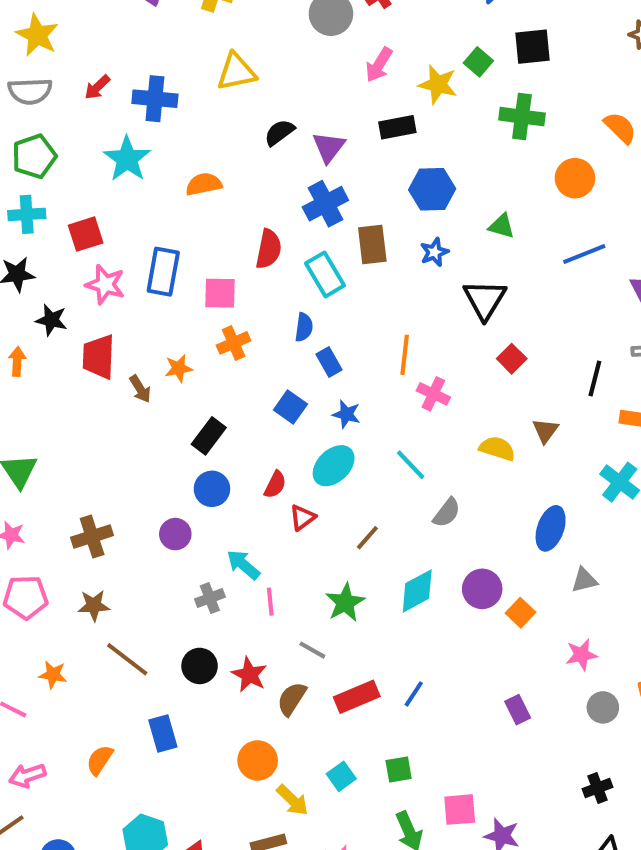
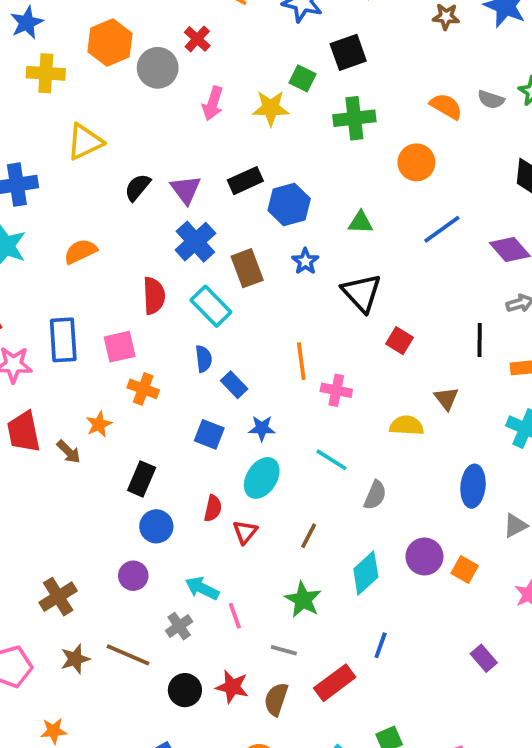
black rectangle: (397, 127) -> (245, 181), moved
orange cross: (234, 343) -> (143, 389), turned -32
brown line: (127, 659) -> (128, 655), moved
blue line: (414, 694) -> (381, 645), moved

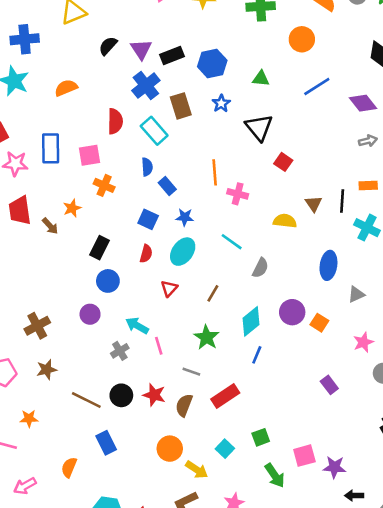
black rectangle: (245, 181) -> (172, 55), moved
black line: (480, 340) -> (342, 201), moved
red semicircle: (213, 508) -> (146, 254), moved
blue line: (381, 645) -> (257, 355), moved
brown line: (128, 655) -> (86, 400), moved

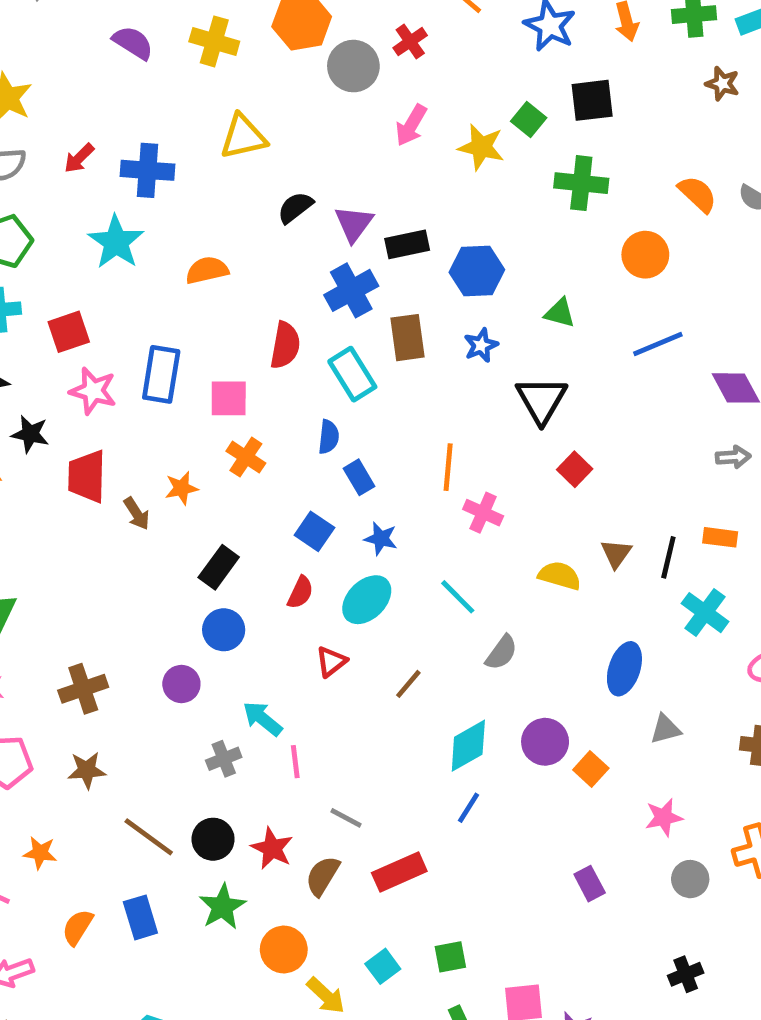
green star: (207, 337) -> (222, 907), moved
blue rectangle: (106, 443) -> (140, 917), moved
orange semicircle: (69, 467) -> (78, 927), moved

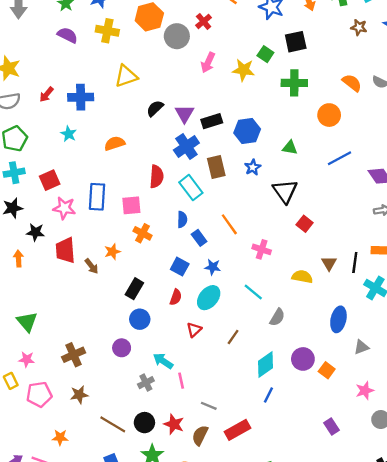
cyan star: (116, 242) -> (69, 134), size x0.6
orange line: (448, 467) -> (229, 224), moved, turned -35

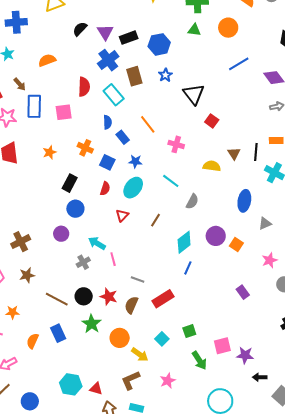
green triangle: (290, 148) -> (194, 30), moved
orange cross: (143, 233) -> (85, 148), moved
brown arrow: (92, 266) -> (20, 84), moved

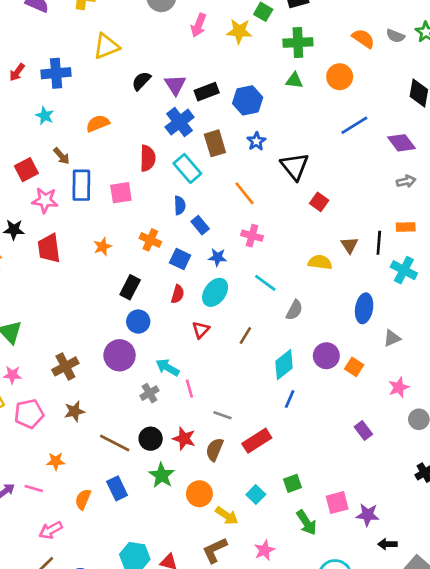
orange line: (148, 124) -> (245, 193), moved
pink cross: (176, 144) -> (252, 236), moved
purple circle: (61, 234) -> (120, 355), size x1.5

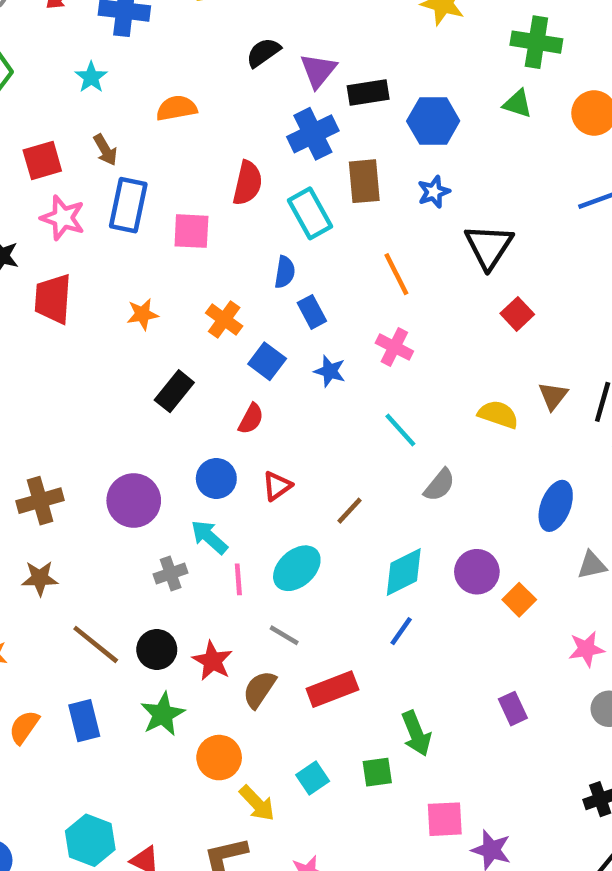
cyan ellipse: (215, 292) -> (297, 568), moved
blue circle: (138, 322) -> (216, 479), moved
green arrow: (306, 523) -> (416, 733), moved

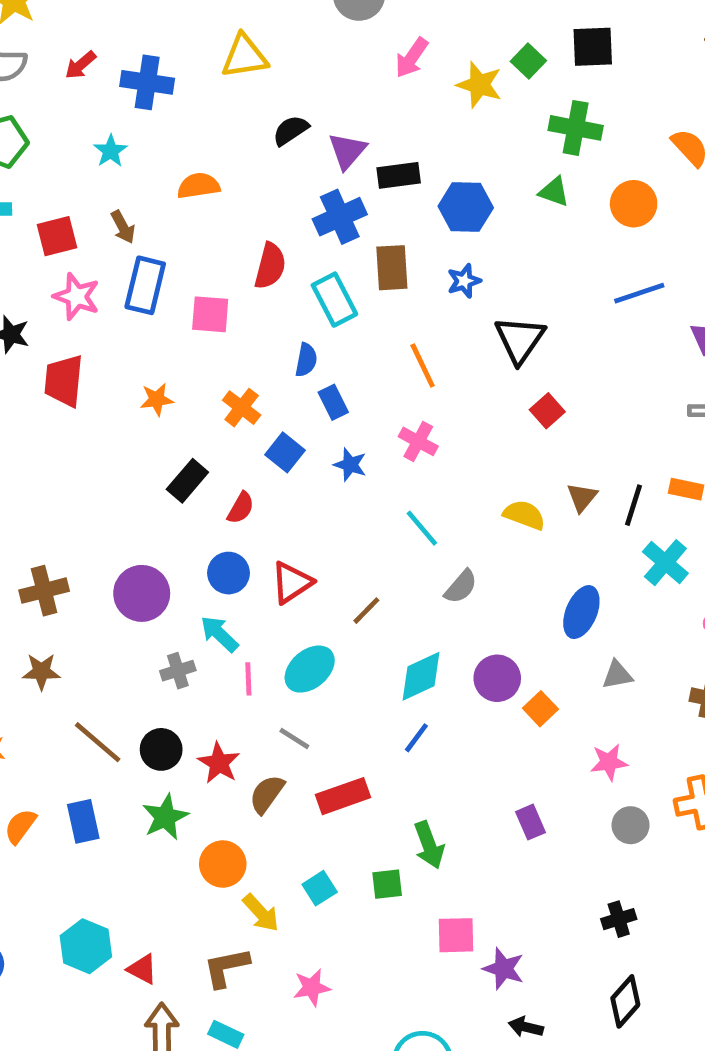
red semicircle: (251, 419) -> (241, 508), moved
red triangle: (277, 486) -> (292, 583), size x1.4

